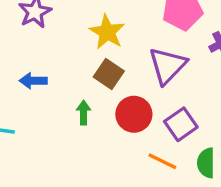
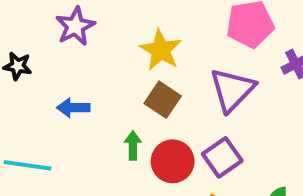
red circle: (134, 114) -> (173, 161), moved
purple square: (181, 124) -> (222, 157), moved

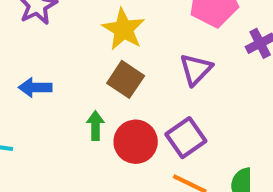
purple triangle: (232, 90) -> (196, 69), size x0.7

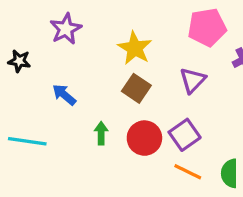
blue arrow: (35, 87) -> (64, 95), turned 40
green arrow: (95, 126) -> (101, 133), moved

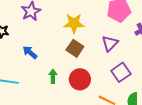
yellow star: (135, 48) -> (74, 23), turned -30
purple square: (185, 135) -> (121, 72), moved

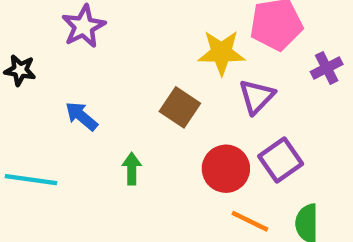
yellow star: (74, 23) -> (222, 53), moved
red circle: (80, 79) -> (226, 169), moved

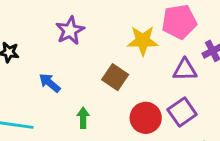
purple star: (84, 26) -> (70, 30), moved
purple triangle: (257, 96) -> (185, 70), moved, turned 45

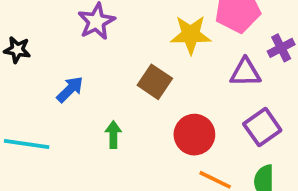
blue arrow: (50, 83) -> (70, 89), turned 95
purple square: (182, 112) -> (262, 127), moved

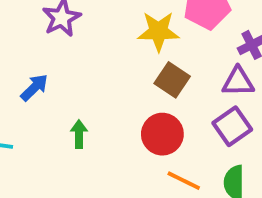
purple triangle: (245, 72) -> (238, 82), moved
brown square: (155, 82) -> (172, 80), moved

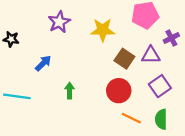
yellow star: (158, 31) -> (103, 30), moved
purple triangle: (238, 82) -> (151, 55), moved

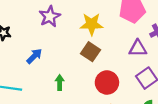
brown square: (124, 59) -> (90, 52), moved

